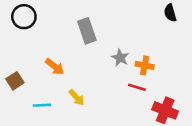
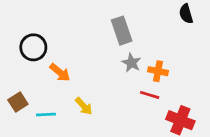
black circle: (24, 17) -> (33, 47), moved
gray rectangle: (87, 31) -> (122, 31), moved
brown square: (15, 81) -> (18, 102), moved

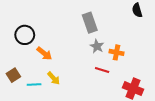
red line: (150, 95) -> (102, 70), moved
yellow arrow: (84, 106) -> (54, 78), moved

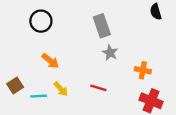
black circle: (25, 35) -> (41, 21), moved
orange cross: (117, 52) -> (143, 70), moved
red line: (102, 70) -> (98, 88), moved

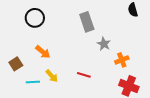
gray star: (110, 53) -> (104, 44), moved
orange cross: (143, 70) -> (122, 60), turned -32
brown square: (15, 86) -> (16, 64), moved

